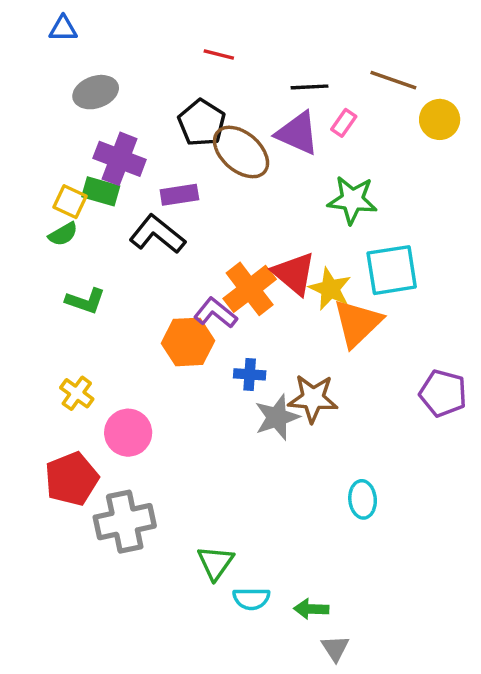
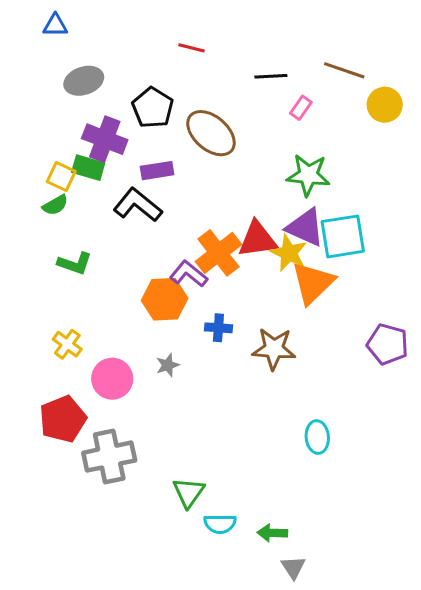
black pentagon: (202, 123) -> (153, 108), moved
purple triangle: (298, 133) -> (305, 227), moved
red triangle: (294, 273) -> (257, 239), turned -48
gray star: (277, 417) -> (168, 365), moved, size x0.6

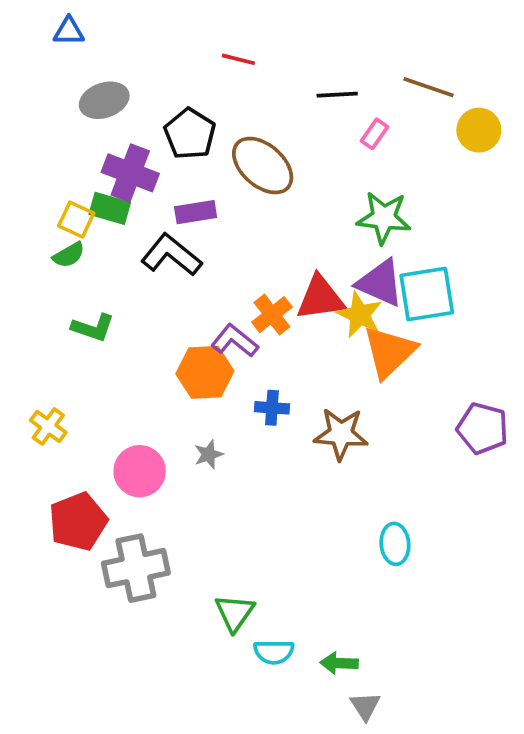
orange cross: (218, 253) -> (272, 315), size x0.7
yellow cross: (67, 344) -> (48, 426), moved

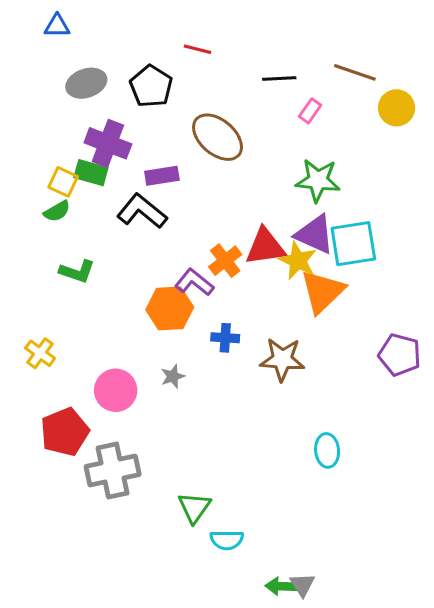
black pentagon: (190, 134) -> (151, 86), moved
green arrow: (339, 663) -> (281, 586), moved

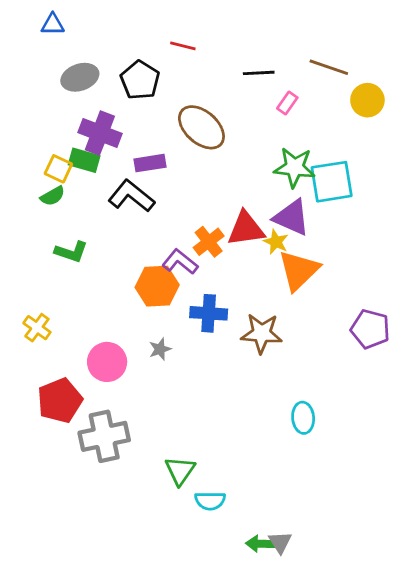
cyan square: (353, 244) -> (332, 182), moved
yellow star: (298, 261) -> (276, 242), size x0.7
blue cross: (225, 338) -> (209, 313), size x1.4

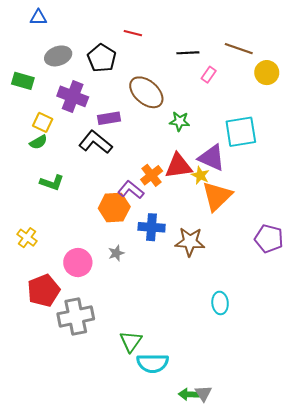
green rectangle: (84, 160) -> (23, 81), moved
green star: (294, 167) -> (180, 121), moved, size x0.7
cyan semicircle: (210, 501) -> (153, 363), size x1.4

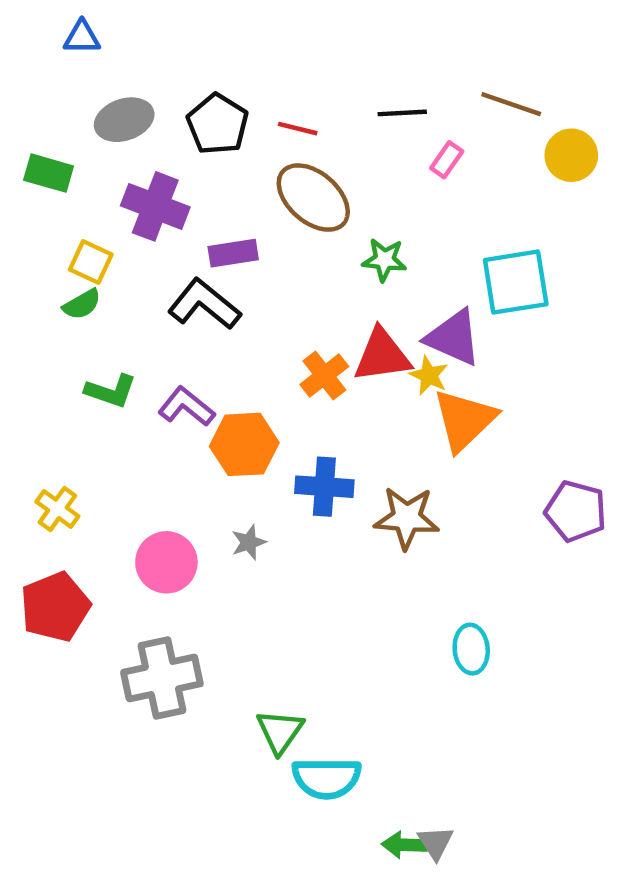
red line: (133, 33) -> (298, 129), moved
purple L-shape: (131, 190) -> (186, 407), moved
red pentagon: (44, 291) -> (55, 607), moved

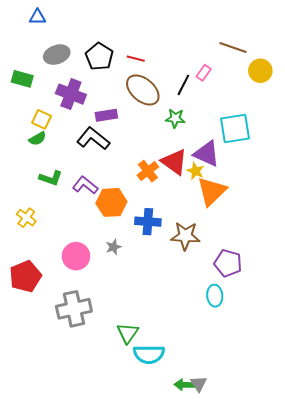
black line: (402, 113) -> (183, 85), moved, turned -60
red triangle: (382, 355) -> (174, 162), turned 44
yellow cross: (57, 509) -> (26, 218), moved
purple pentagon: (576, 511) -> (228, 263), moved

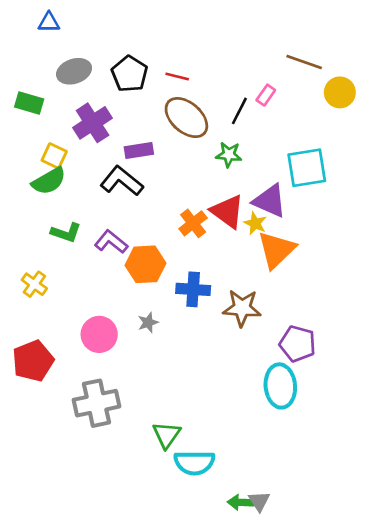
purple cross: (71, 94) -> (93, 123), turned 36
green semicircle: (37, 139) -> (49, 181), size x1.5
cyan ellipse: (215, 296) -> (280, 386), size x1.5

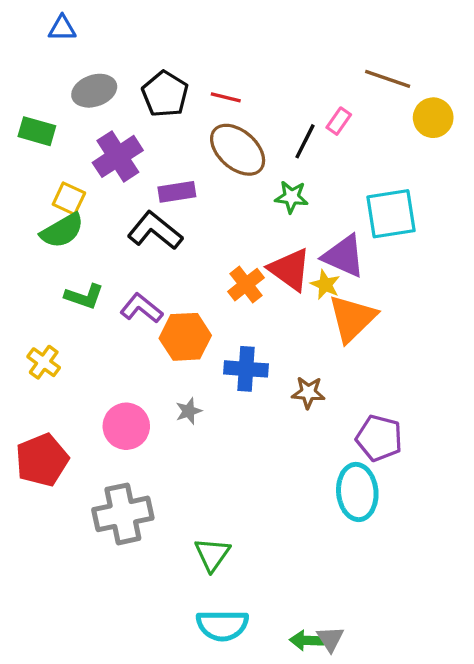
brown star: (242, 308) -> (308, 393), size x0.7
cyan semicircle: (194, 463) -> (222, 625), moved

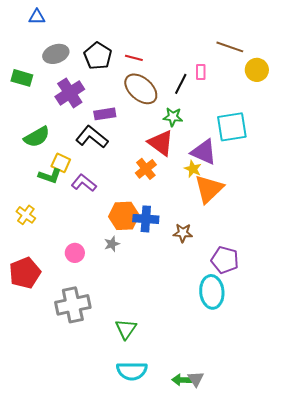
pink rectangle: (339, 121) -> (201, 72), turned -35
yellow square: (69, 199) -> (61, 163), moved
red triangle: (290, 269) -> (161, 143), moved
orange hexagon: (185, 337) -> (124, 216), moved
pink circle: (126, 426) -> (75, 253), size x0.7

